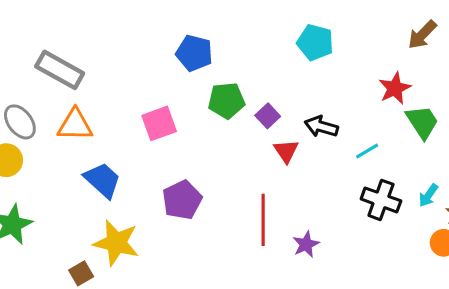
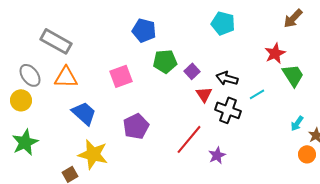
black cross: (381, 200) -> (228, 110), moved
red line: (263, 220) -> (189, 139), turned 40

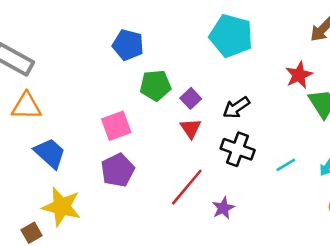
cyan pentagon: (223, 23) -> (231, 36), size x1.4
pink square: (121, 76) -> (116, 126), moved
black arrow: (227, 78) -> (236, 108), turned -50
red triangle: (204, 94) -> (191, 128), moved
cyan line: (257, 94) -> (286, 165), moved

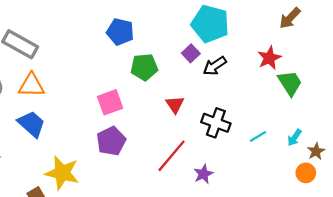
purple square: (191, 98) -> (191, 53), moved
black arrow: (236, 108) -> (215, 66), moved
blue trapezoid: (50, 153) -> (31, 124), moved

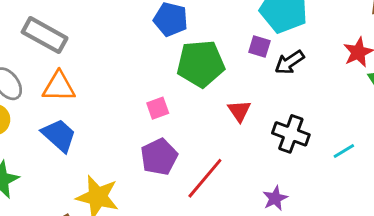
purple square: (191, 53) -> (259, 47), turned -30
green pentagon: (144, 67) -> (201, 64), size x1.4
pink square: (110, 102) -> (158, 108), size x0.7
red line: (171, 156) -> (205, 178), moved

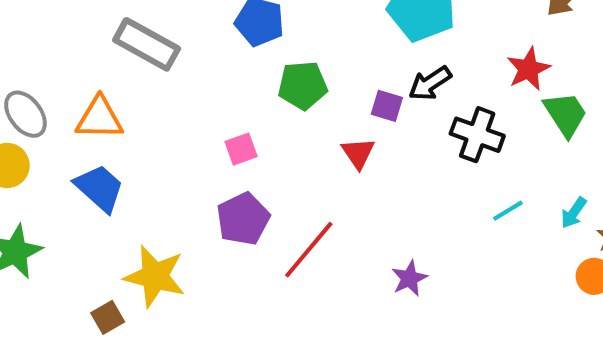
gray rectangle: (45, 35) -> (147, 44), moved
purple square: (259, 47) -> (387, 106), moved
green pentagon: (201, 64) -> (303, 85), size x0.7
black cross: (291, 134) -> (477, 135), moved

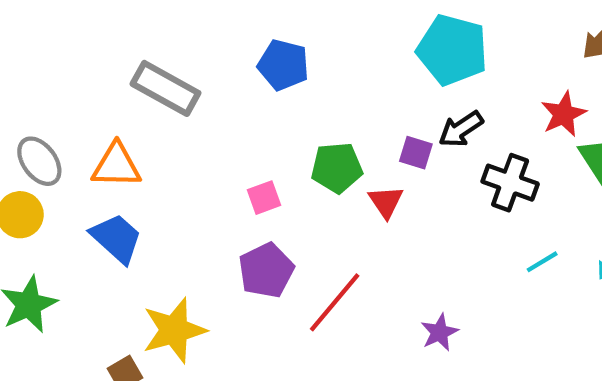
green pentagon: (303, 85) -> (337, 168), moved
yellow star: (155, 276) -> (174, 330), turned -30

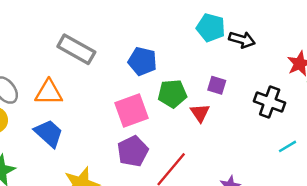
cyan pentagon: (452, 50) -> (211, 28), moved, size x0.7
blue pentagon: (283, 65) -> (142, 61), moved
black arrow: (461, 129) -> (242, 40), moved, turned -130
pink square: (264, 198) -> (132, 110), size x1.8

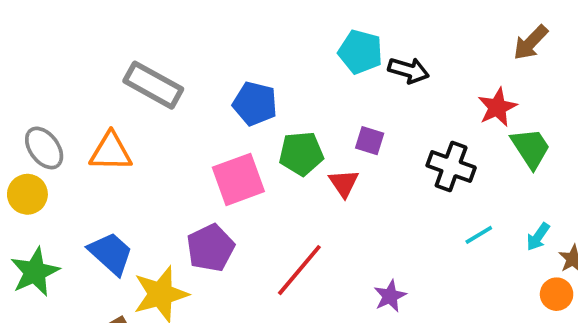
blue trapezoid: (49, 133) -> (111, 253), moved
purple pentagon: (133, 151) -> (211, 248), moved

